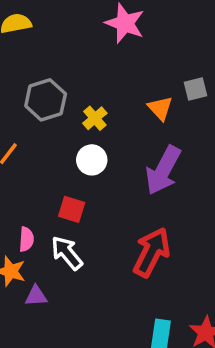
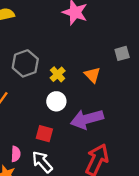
orange triangle: (160, 108) -> (92, 75), moved
purple arrow: (163, 170) -> (87, 119), moved, turned 48

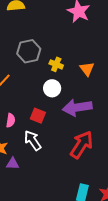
yellow cross: (58, 74) -> (56, 64), turned -32
pink semicircle: (16, 154) -> (11, 120), moved

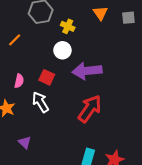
orange triangle: (87, 69) -> (100, 13), moved
purple triangle: (13, 164) -> (25, 142), moved, turned 40

